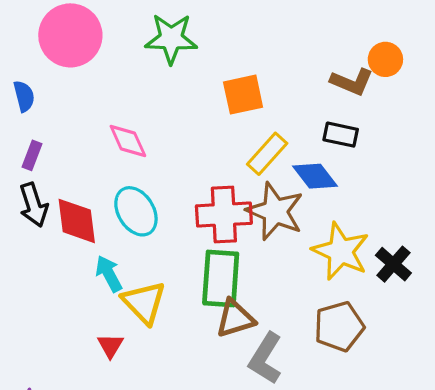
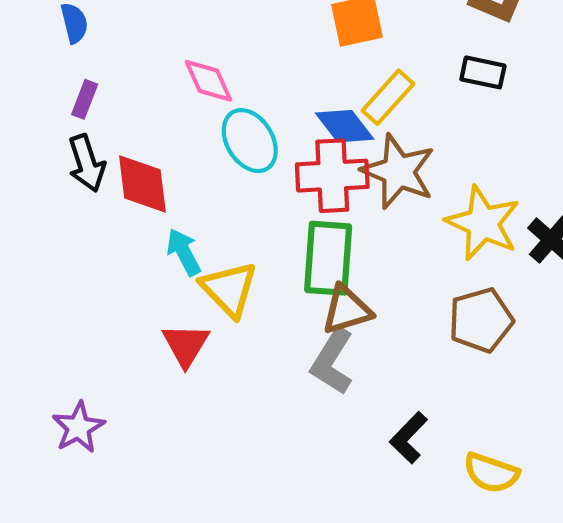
blue diamond: (315, 176) -> (345, 126), moved
cyan ellipse: (136, 211) -> (250, 141), moved
red triangle: (110, 346) -> (186, 345), size x1.4
gray L-shape: (265, 358) -> (332, 361), moved

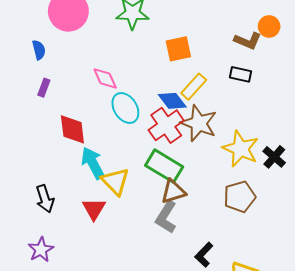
black arrow: (87, 163) -> (45, 199), moved
red cross: (332, 176) -> (166, 125), turned -32
cyan arrow: (184, 252) -> (93, 163), size x1.4
green rectangle: (328, 258) -> (164, 166), turned -63

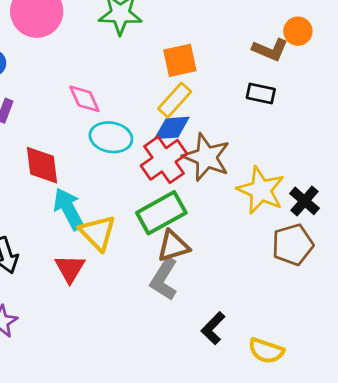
yellow rectangle: (194, 87) -> (175, 100), moved
blue diamond: (172, 101) -> (172, 128), turned -56
cyan ellipse: (125, 108) -> (111, 137), turned -48
green rectangle: (164, 166) -> (161, 213), turned -60
brown pentagon: (240, 197) -> (293, 245), moved

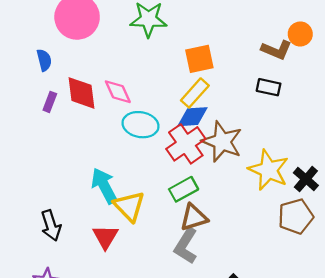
red diamond: (42, 165) -> (82, 93), moved
green rectangle: (161, 213) -> (184, 189), size x0.7

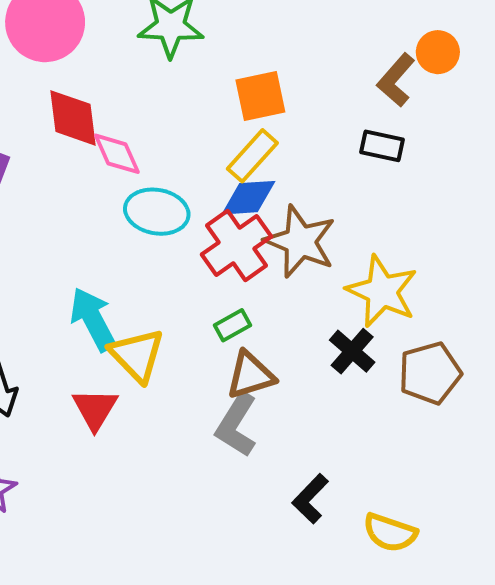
brown L-shape: (276, 50) -> (396, 80), turned 108
red diamond: (82, 93) -> (73, 118), moved
black cross: (306, 179) -> (352, 351), moved
green rectangle: (184, 189) -> (233, 325), size x0.7

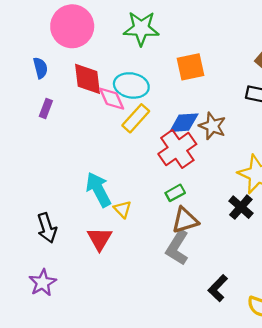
yellow rectangle: (252, 156) -> (136, 118), moved
cyan ellipse: (157, 212) -> (131, 85), moved
brown star: (300, 242) -> (212, 126), moved, size x0.7
yellow triangle: (137, 355) -> (123, 209), size x0.6

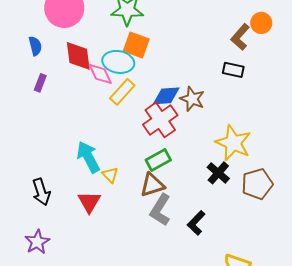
orange square: (191, 67) -> (136, 45), moved, turned 32
green rectangle: (175, 193) -> (158, 160), size x1.4
brown triangle: (185, 220) -> (152, 185), moved
black L-shape: (218, 288) -> (196, 223), moved

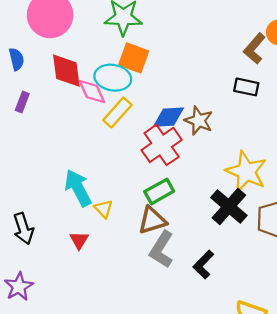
black cross: (218, 173) -> (229, 207), size x1.4
red triangle: (89, 202) -> (79, 240), size x0.7

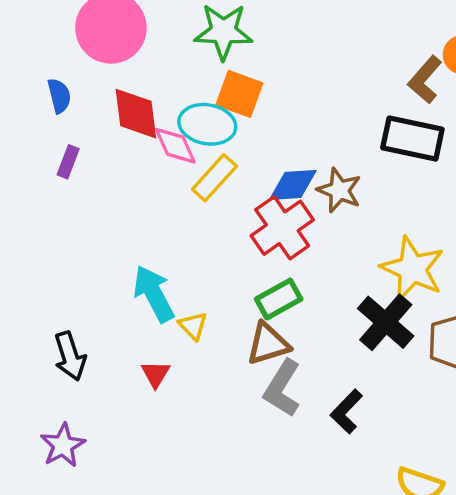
black rectangle: (246, 87) -> (412, 139), size x1.6

